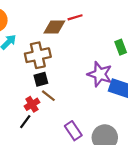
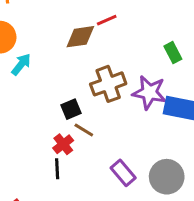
brown cross: (38, 55) -> (108, 84), moved
black line: (25, 122) -> (57, 169), turned -32

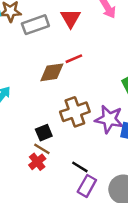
brown line: (84, 130) -> (42, 149), moved
black line: (57, 169) -> (80, 167), moved, turned -56
purple rectangle: (123, 173) -> (87, 186), turned 70

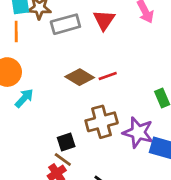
red line: (74, 59) -> (108, 76), moved
brown diamond: (52, 72) -> (80, 77), turned 35

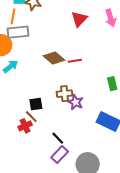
gray rectangle: (65, 24) -> (18, 32), moved
brown cross: (102, 122) -> (64, 94), size x0.7
purple star: (138, 132) -> (75, 102), moved, size x0.7

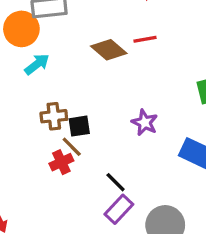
red line: (75, 61) -> (145, 39), moved
brown cross: (64, 94) -> (54, 116), moved

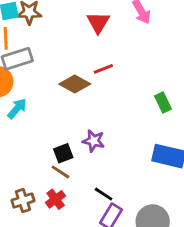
brown cross: (54, 116) -> (23, 201), moved
purple star: (145, 123) -> (94, 141), moved
red cross: (61, 162) -> (56, 199), moved

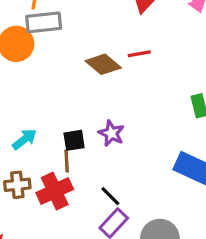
cyan arrow: (17, 109) -> (24, 139), moved
brown line: (60, 172) -> (67, 161), turned 42
red cross: (56, 199) -> (55, 191), size x1.5

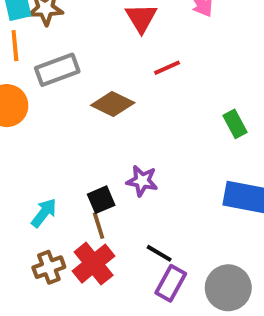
gray rectangle: (44, 22) -> (57, 70), moved
red line: (139, 54) -> (167, 68), moved

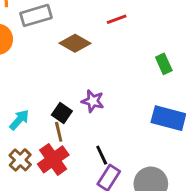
black square: (101, 200) -> (62, 113), turned -36
black line: (159, 253) -> (102, 155), turned 30
brown cross: (49, 267) -> (20, 160), turned -30

